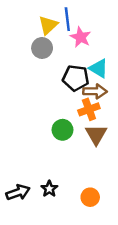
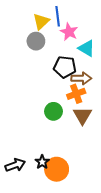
cyan triangle: (99, 68) -> (87, 48), moved
orange circle: (90, 197) -> (57, 169), moved, size x1.5

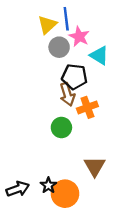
gray circle: (36, 41) -> (59, 47), moved
brown arrow: (81, 78) -> (67, 94), moved, turned 72
brown triangle: (82, 115) -> (95, 166), moved

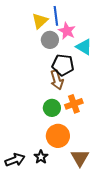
orange cross: (87, 107) -> (74, 104), moved
brown triangle: (95, 166) -> (80, 158), moved
orange circle: (65, 194) -> (58, 136), moved

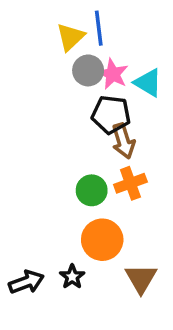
pink star: (67, 31) -> (113, 74), moved
brown arrow: (57, 80) -> (123, 141), moved

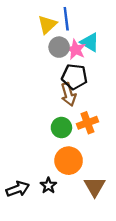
cyan triangle: (148, 83) -> (90, 42), moved
brown arrow: (123, 141) -> (69, 94), moved

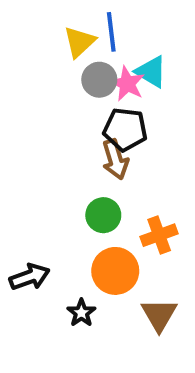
orange cross: (87, 123) -> (159, 235), moved
black arrow: (18, 189) -> (30, 277), moved

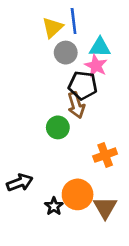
cyan triangle: (151, 72) -> (100, 47), turned -30
pink star: (127, 84) -> (96, 66), moved
green circle: (103, 215) -> (58, 127), moved
orange circle: (115, 271) -> (78, 194), moved

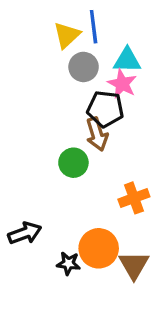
black star: (54, 206) -> (68, 263), turned -30

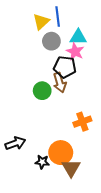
green circle: (73, 163) -> (42, 91), moved
brown triangle: (134, 265) -> (71, 168), moved

